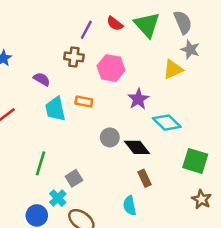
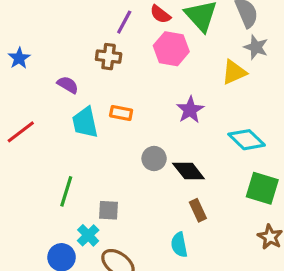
pink hexagon: (111, 68) -> (171, 49), moved
cyan diamond: (167, 123) -> (247, 140), moved
gray square: (74, 178) -> (109, 210), turned 35

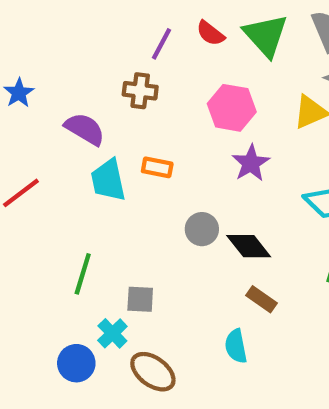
pink hexagon: (171, 49) -> (232, 108), moved
purple semicircle: (68, 85) -> (85, 129), size x1.4
brown rectangle: (198, 210) -> (261, 299), turned -30

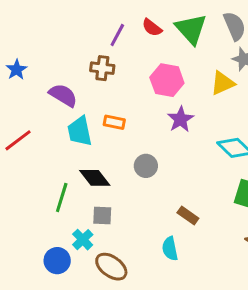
black diamond: (249, 246) -> (95, 178), moved

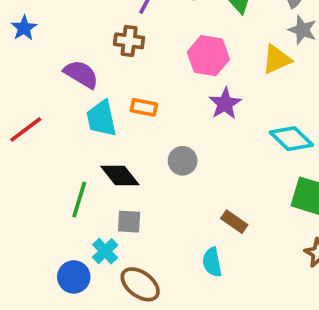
blue star: (17, 70) -> (24, 28), moved

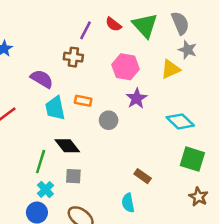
gray circle: (183, 161) -> (109, 120), moved
cyan cross: (105, 251) -> (45, 189), moved

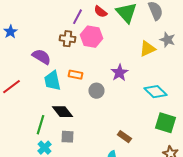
gray star: (188, 50) -> (167, 40), moved
pink hexagon: (126, 67) -> (91, 37), moved

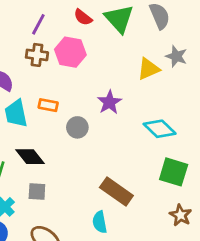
purple line: (77, 17) -> (38, 24), moved
brown rectangle: (124, 137) -> (116, 191), size x1.6

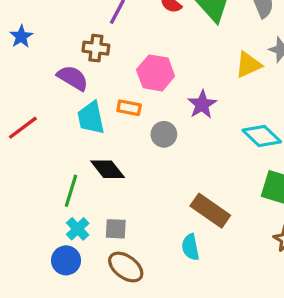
pink hexagon: (70, 52) -> (156, 73), moved
brown cross: (37, 55) -> (96, 48), moved
gray square: (37, 191) -> (116, 229), moved

